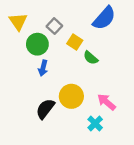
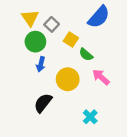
yellow triangle: (18, 22) -> (30, 18), moved
yellow circle: (71, 96) -> (68, 79), moved
pink arrow: (106, 102) -> (101, 77), moved

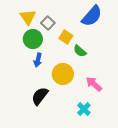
pink arrow: (101, 77) -> (94, 84), moved

